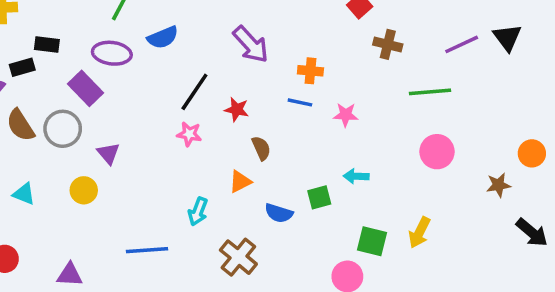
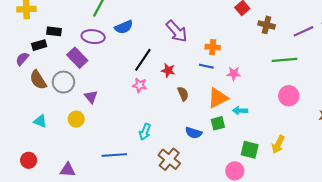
brown cross: (388, 44) -> (267, 25), moved
orange triangle: (240, 182) -> (218, 98), moved, size x1.5

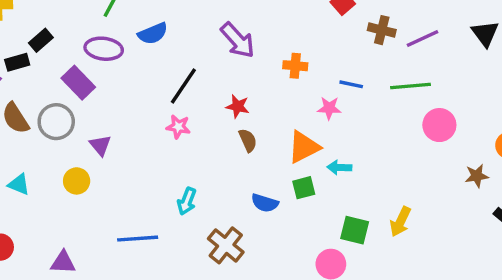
black rectangle: (54, 31) -> (41, 40), turned -48
purple line: (304, 31) -> (422, 39), moved
blue line: (206, 66) -> (351, 84), moved
red star: (168, 70) -> (238, 106), moved
pink circle: (289, 96) -> (439, 125), moved

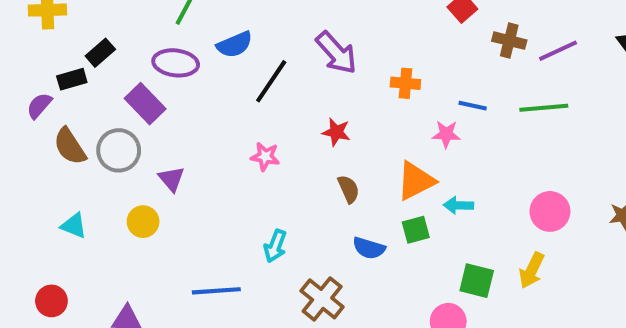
black line: (183, 86) -> (271, 81), moved
pink circle: (439, 125) -> (550, 211), moved
brown semicircle: (248, 140) -> (349, 189), moved

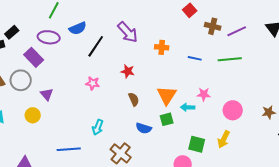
pink star: (446, 134) -> (204, 94), moved
orange triangle: (416, 181) -> (167, 95), turned -30

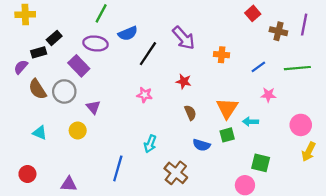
purple line: (237, 31) -> (304, 25), moved, turned -54
blue line: (195, 58) -> (258, 67), turned -48
pink star: (204, 94) -> (268, 95), moved
yellow arrow: (224, 139) -> (309, 152), moved
blue line: (69, 149) -> (118, 168), turned -70

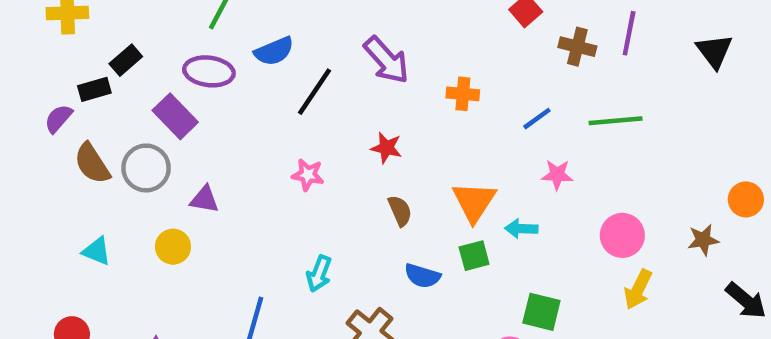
purple triangle: (93, 107) -> (204, 199), turned -40

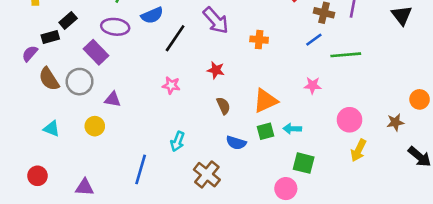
blue line: (537, 119) -> (314, 40), moved
orange triangle: (474, 202) -> (265, 101), turned 32
cyan arrow: (521, 229) -> (292, 129), moved

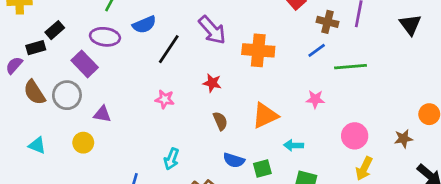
orange cross: (259, 40) -> (258, 50), size x1.6
green square: (265, 131) -> (262, 168), moved

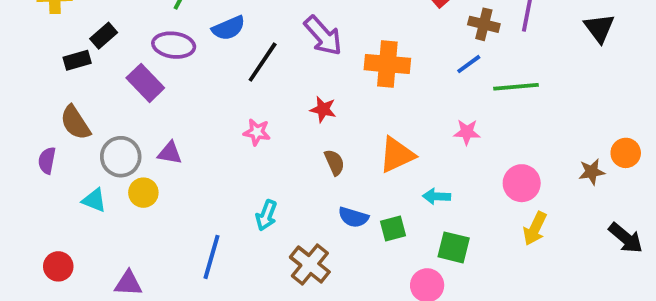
purple semicircle: (14, 65) -> (47, 160), moved, turned -30
gray circle: (67, 95) -> (121, 157), moved
brown star: (403, 139) -> (592, 172), moved
cyan triangle: (37, 145) -> (94, 200), moved

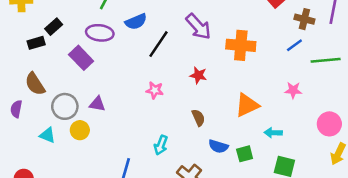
brown semicircle: (334, 162) -> (198, 118), moved

